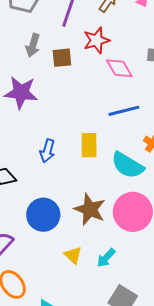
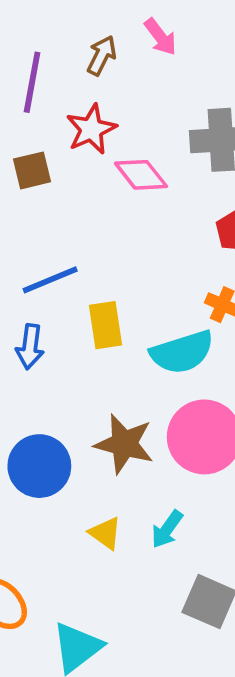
blue line: (124, 111) -> (50, 280), moved
cyan semicircle: (128, 165) -> (182, 352), turned -40

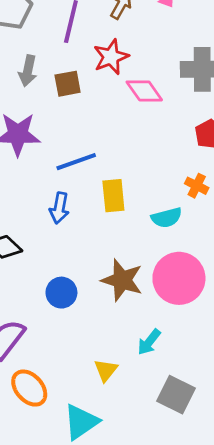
cyan semicircle: (182, 352) -> (167, 218), size x0.7
blue circle: (39, 466) -> (61, 293), size x0.7
yellow triangle: (105, 533) -> (106, 370), moved, turned 30

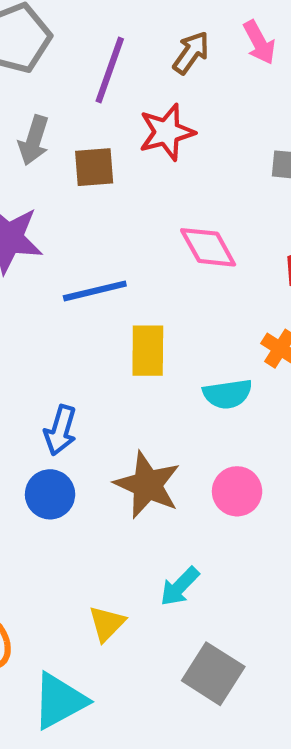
pink diamond: (144, 91) -> (208, 247), moved
blue arrow: (59, 208) -> (60, 430), moved
pink circle: (179, 278) -> (237, 491), size x0.6

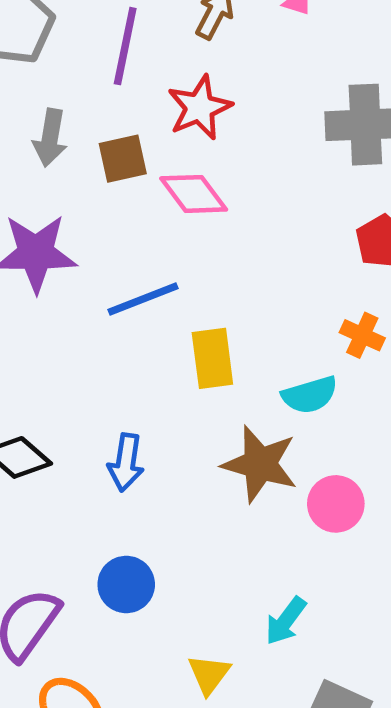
pink diamond: (208, 247) -> (194, 194), moved
brown star: (147, 485) -> (260, 464), moved
blue circle: (50, 494) -> (126, 584), moved

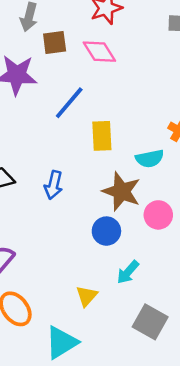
brown square: (123, 159) -> (55, 42), moved
blue line: (143, 299) -> (69, 103), turned -33
blue circle: (126, 584) -> (106, 231), moved

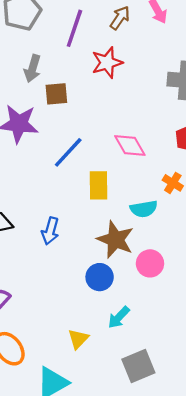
pink diamond: (99, 52) -> (130, 145), moved
gray square: (150, 322) -> (138, 366), turned 36

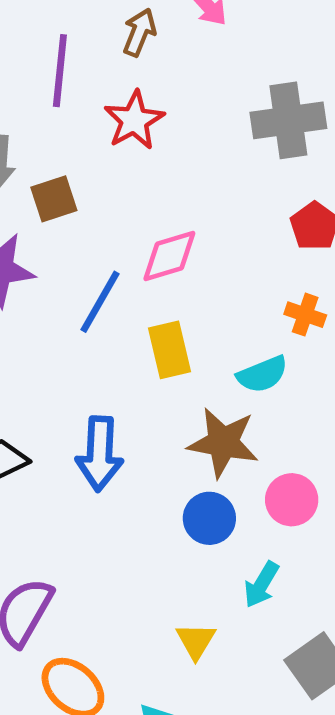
pink diamond: (130, 145) -> (169, 256), moved, turned -64
blue arrow: (50, 231) -> (100, 454), size x1.4
pink circle: (150, 263) -> (292, 500), moved

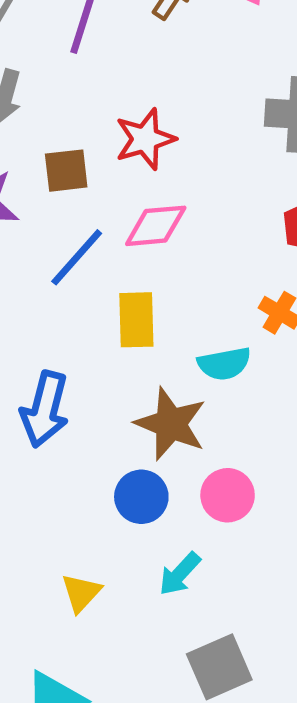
red star: (134, 120) -> (145, 139), moved
brown square: (54, 199) -> (66, 171), moved
yellow triangle: (196, 641) -> (81, 593), moved

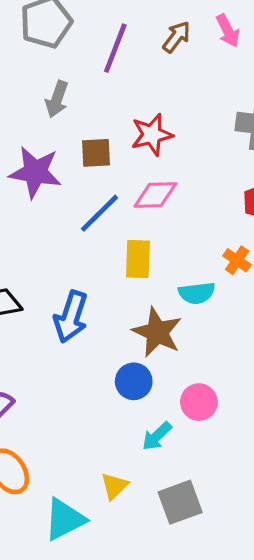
pink circle: (228, 495) -> (199, 402), moved
yellow triangle: (81, 593) -> (114, 486), moved

